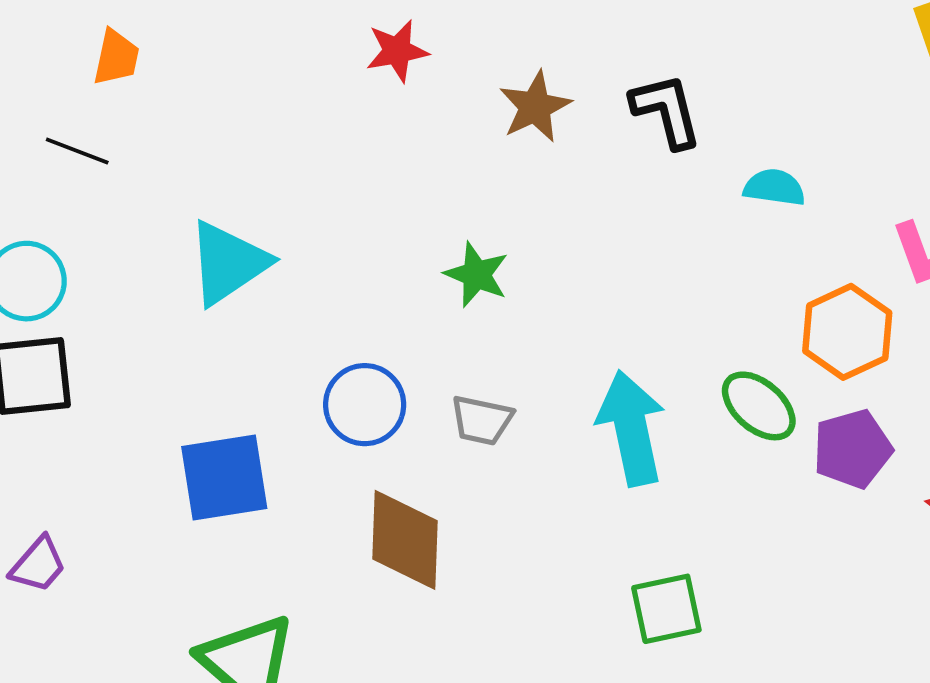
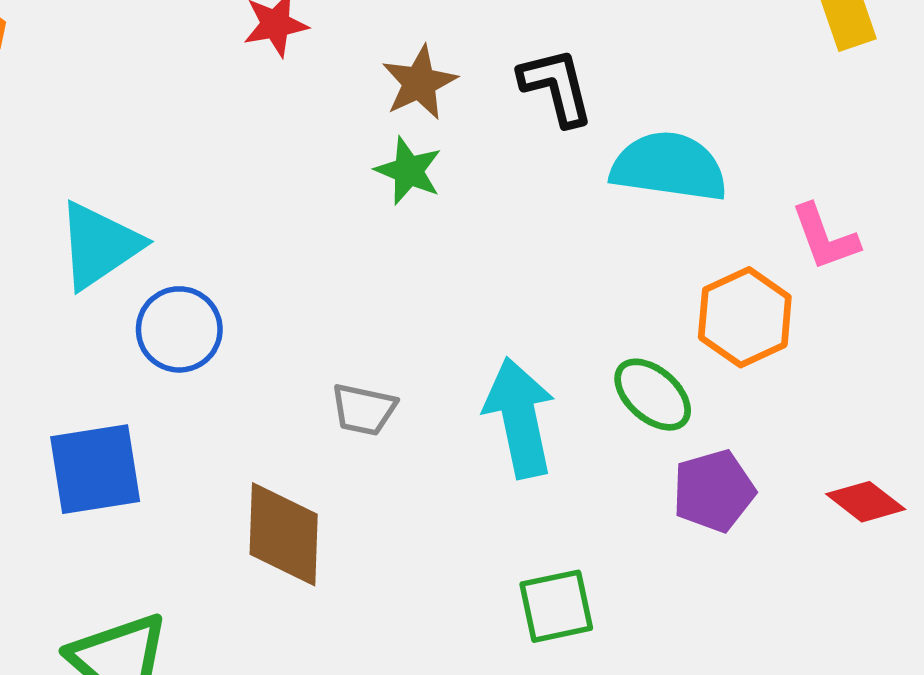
cyan semicircle: (774, 187) -> (669, 167), size x1.8
green star: (476, 275) -> (408, 171), moved
blue circle: (365, 405) -> (179, 329), moved
purple pentagon: (852, 449) -> (714, 491), moved

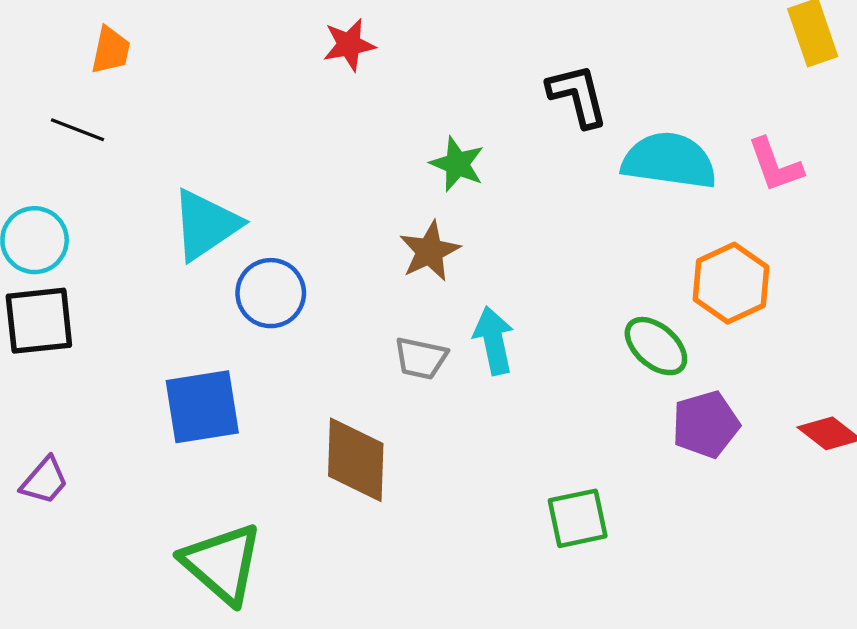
brown star: (419, 83) -> (430, 251), moved
pink L-shape: (825, 237) -> (775, 165), moved
cyan arrow: (520, 418) -> (494, 341), moved, size x0.7

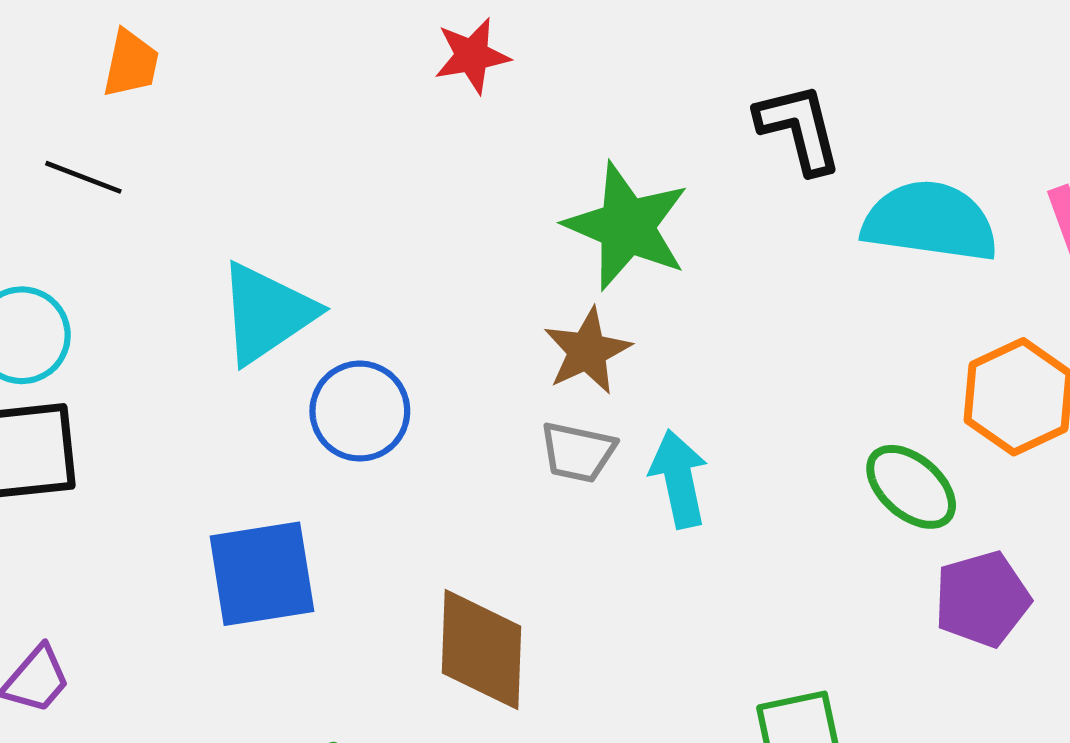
green star: (457, 164) -> (627, 226), size x1.6
gray trapezoid: (421, 358) -> (578, 452), moved

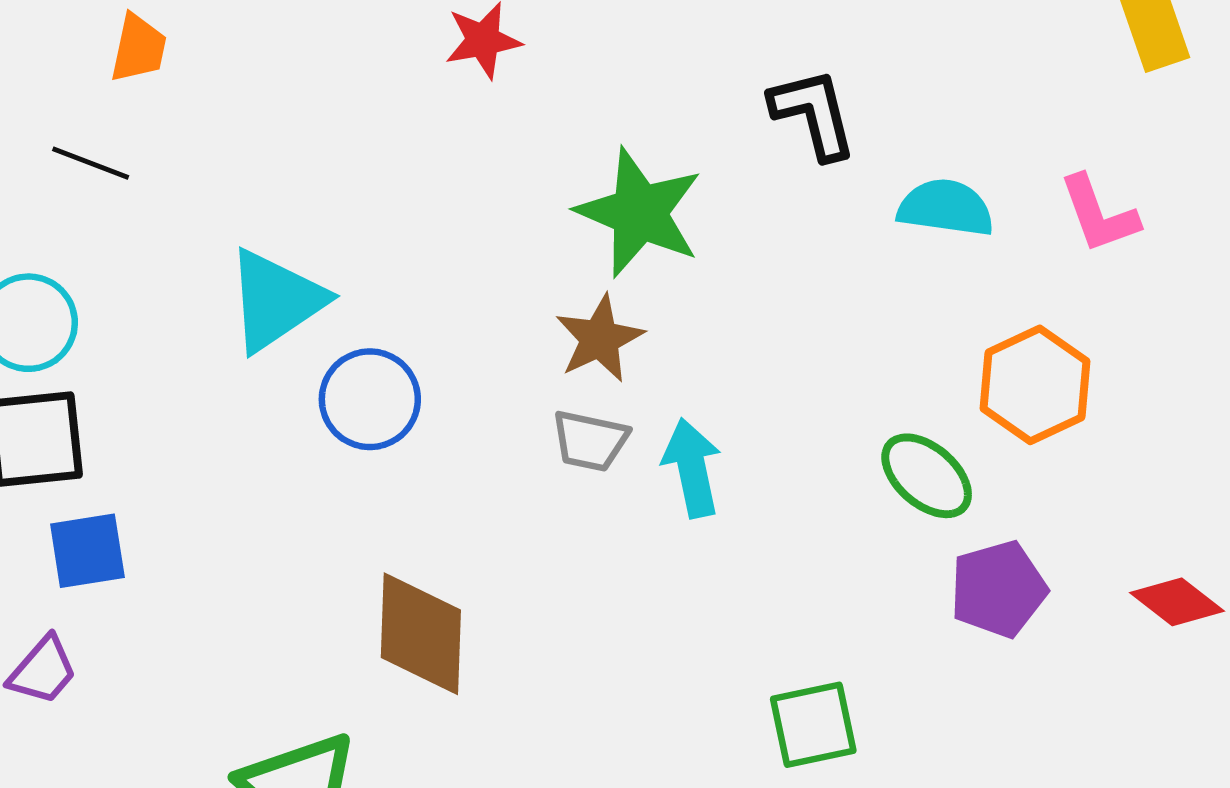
cyan semicircle: (930, 222) -> (946, 208), size x0.7
blue square: (262, 574) -> (87, 551), moved, size x0.7
brown diamond: (481, 650) -> (421, 634), moved

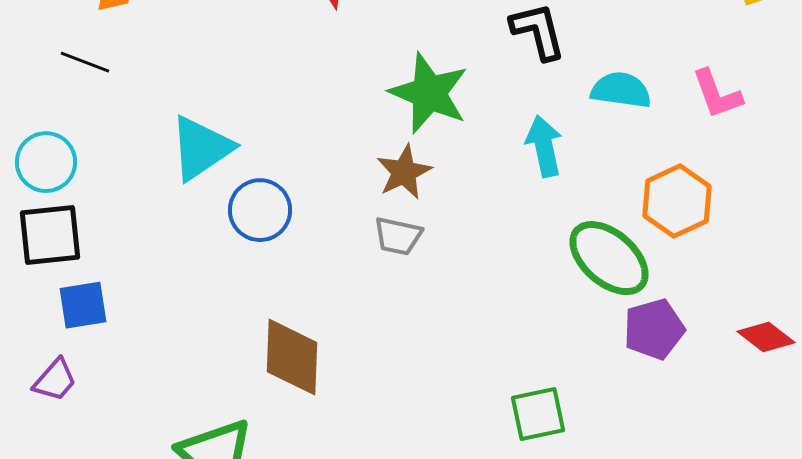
cyan arrow: (692, 468) -> (544, 146), moved
green ellipse: (927, 476) -> (609, 258), size x1.4

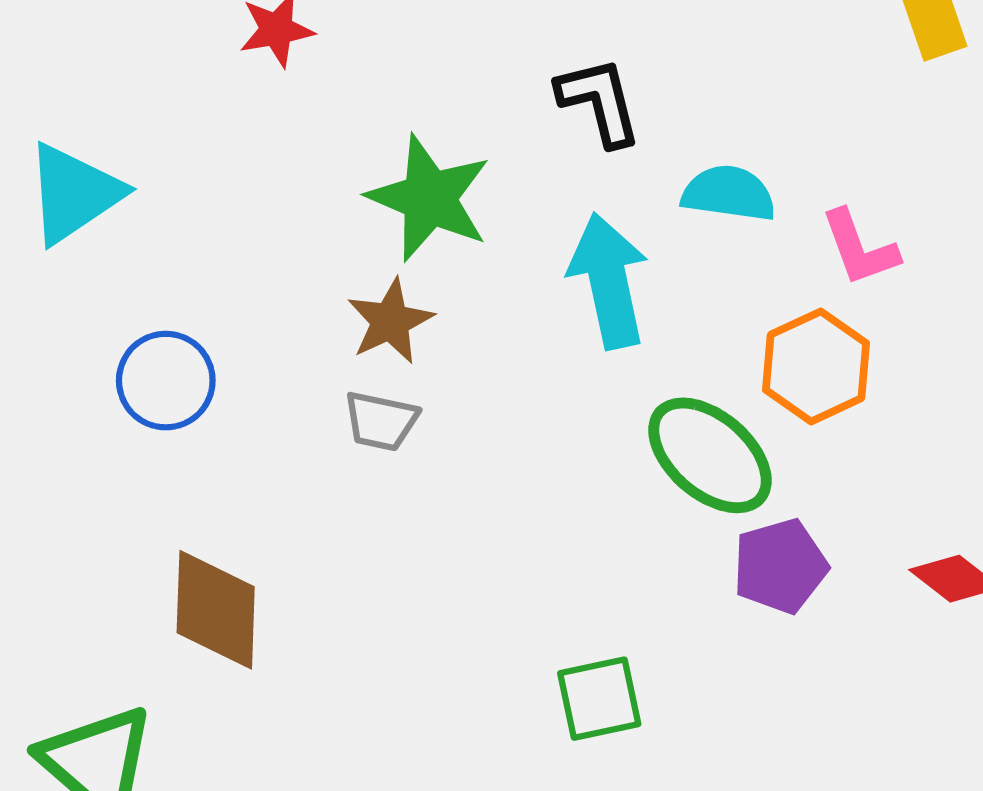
pink L-shape: (717, 94) -> (860, 248), moved
cyan arrow: (544, 146) -> (609, 281), size x1.4
cyan triangle: (201, 148) -> (74, 193), moved

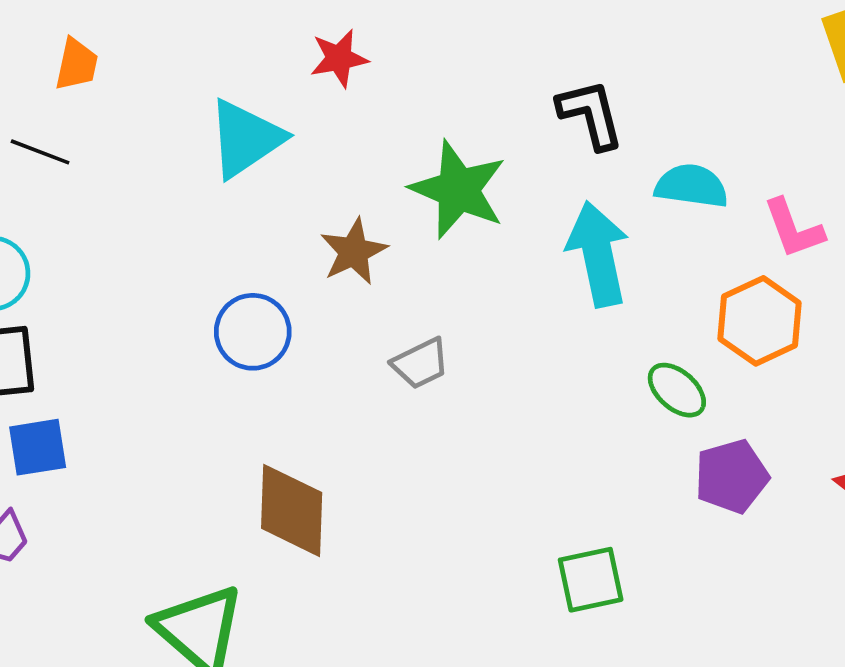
cyan triangle: (74, 193) -> (245, 139), moved
brown star: (390, 321) -> (354, 252), moved
gray trapezoid: (381, 421) -> (420, 363), turned -38
green ellipse: (710, 455) -> (677, 390), size x0.6

